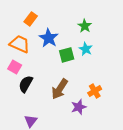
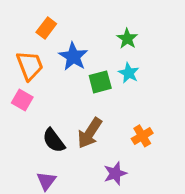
orange trapezoid: (20, 44) -> (30, 65), turned 45
black semicircle: (26, 84) -> (54, 140), moved, turned -66
purple star: (79, 107) -> (115, 173), moved

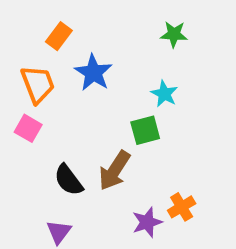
green star: (127, 39) -> (174, 34), moved, turned -30
green square: (100, 82) -> (145, 130), moved
orange cross: (142, 136) -> (182, 207), moved

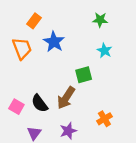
cyan star: (164, 94) -> (104, 51), moved
pink square: (28, 128) -> (16, 107), moved
purple star: (147, 222) -> (68, 131), moved

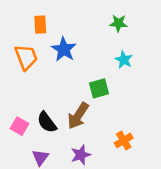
orange rectangle: (34, 21) -> (40, 25), turned -40

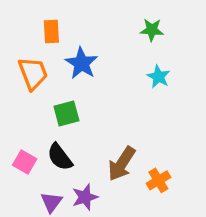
green square: (99, 88) -> (66, 113), moved
brown arrow: (78, 116) -> (122, 164), moved
purple star: (81, 155) -> (85, 197), moved

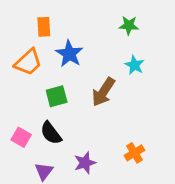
orange trapezoid: (33, 73) -> (28, 62), turned 68
brown arrow: (122, 164) -> (103, 92), moved
purple star: (85, 197) -> (85, 163), moved

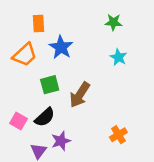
brown arrow: (103, 92) -> (80, 95), moved
black semicircle: (51, 133) -> (45, 117), turned -95
purple star: (85, 163) -> (61, 141), moved

